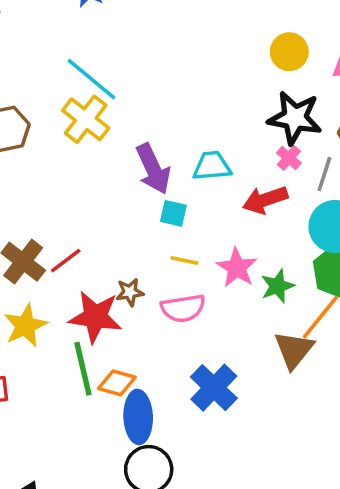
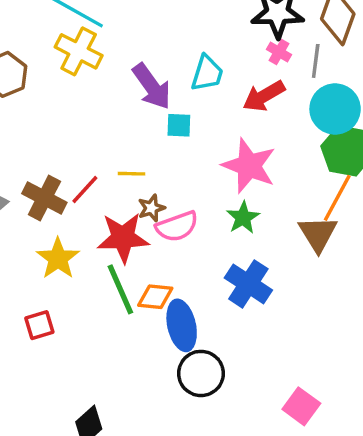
cyan trapezoid: (212, 166) -> (207, 73), turned 123
yellow line: (184, 261) -> (131, 174), moved
pink star: (237, 268) -> (249, 166), size x1.4
green star: (277, 286) -> (243, 218), moved
pink semicircle: (183, 308) -> (177, 226), moved

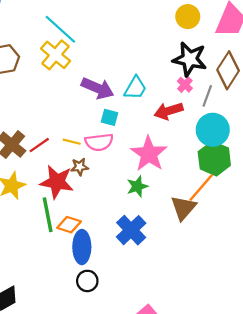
purple arrow: (152, 86) -> (98, 88), turned -44
pink semicircle: (177, 226) -> (99, 142), moved
black circle: (201, 373) -> (87, 281), size x0.7

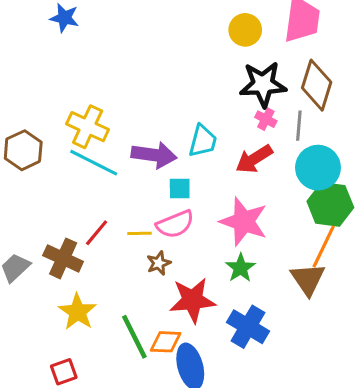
cyan line: (60, 29) -> (94, 163), moved
red line: (39, 145) -> (97, 233), moved
red star: (57, 182) -> (192, 300), moved

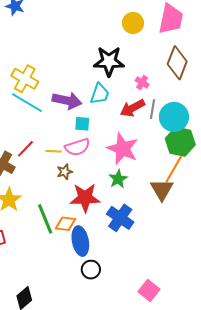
black star: (263, 84) -> (109, 61), moved
gray line: (299, 126) -> (153, 109), moved

